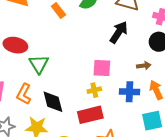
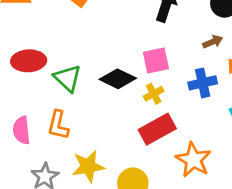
black diamond: (53, 102) -> (118, 79), moved, turned -35

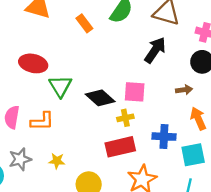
blue cross: (203, 83) -> (164, 137), moved
orange L-shape: (58, 125) -> (42, 121), turned -120
yellow star: (88, 166) -> (57, 161), size x0.6

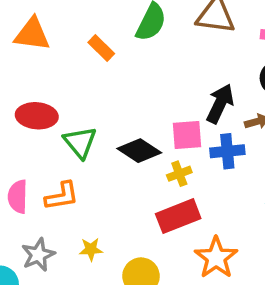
black arrow: (155, 50) -> (220, 104), moved
blue cross: (164, 137) -> (227, 151), moved

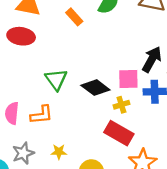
red ellipse: (37, 116) -> (21, 36), moved
red rectangle: (178, 216) -> (119, 133), turned 48

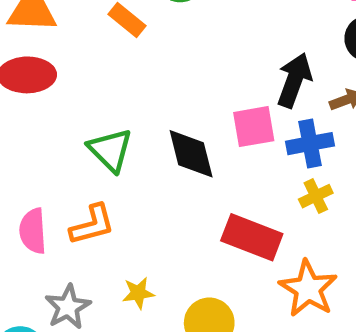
black diamond: (95, 88) -> (191, 154), turned 48
yellow cross: (121, 105) -> (316, 196), moved

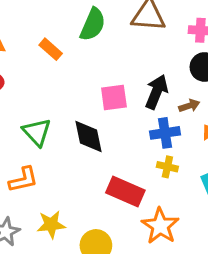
pink square: (254, 127) -> (114, 98), moved
yellow cross: (316, 196) -> (167, 167), turned 36
yellow star: (138, 293) -> (51, 225), size x1.4

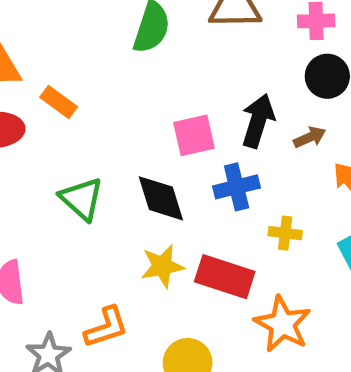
orange rectangle: (51, 49) -> (59, 102), moved
blue cross: (165, 133) -> (237, 187), moved
orange L-shape: (23, 180) -> (106, 327), moved
yellow star: (51, 225) -> (162, 266), moved

